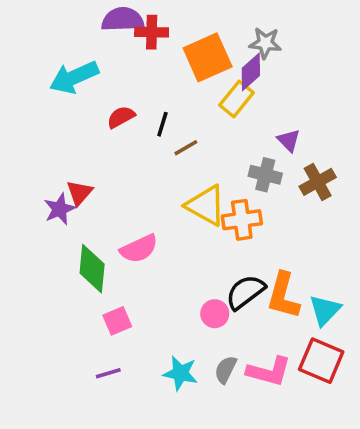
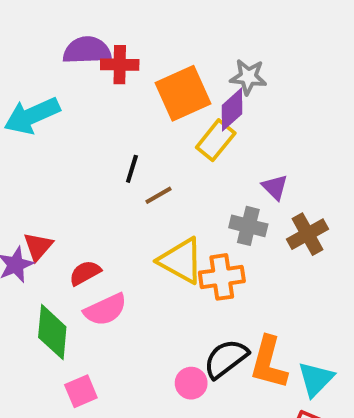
red semicircle: (121, 117) -> (85, 273), moved

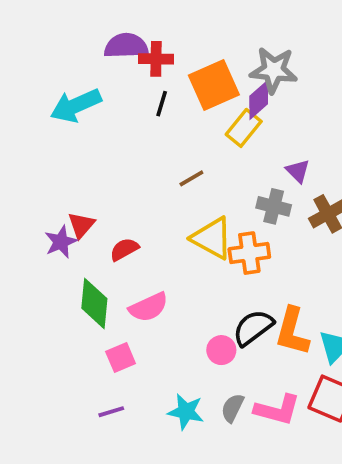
gray star: (248, 77) -> (274, 70), size x1.4
black line: (132, 169) -> (162, 104), moved
pink semicircle: (105, 310) -> (149, 307), moved

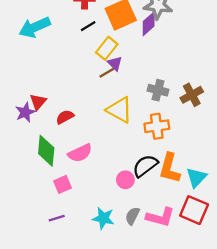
black line: (162, 104) -> (88, 26), turned 42
yellow rectangle: (244, 128) -> (107, 48), moved
purple triangle: (298, 171) -> (115, 63), moved
orange cross: (249, 253) -> (157, 126), moved

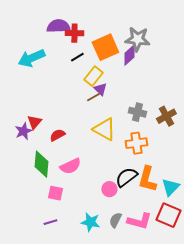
pink square: (63, 184) -> (55, 193), turned 35

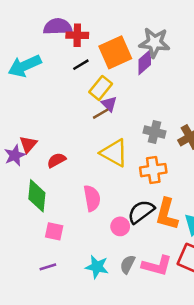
pink semicircle: (70, 166) -> (92, 198), moved, turned -75

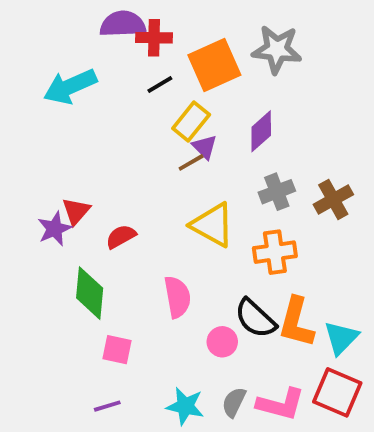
purple diamond: (145, 62) -> (261, 131), moved
gray cross: (155, 132) -> (277, 192), turned -35
black semicircle: (141, 212) -> (255, 318), turned -100

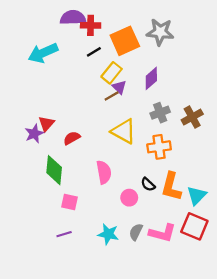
black semicircle: (255, 318) -> (148, 184), size x0.6

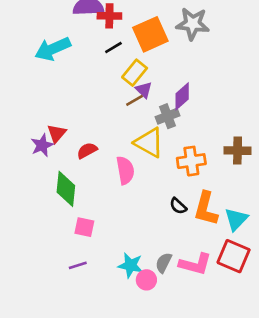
purple diamond: (151, 78) -> (182, 96), moved
gray cross: (160, 113) -> (168, 116), moved
brown cross: (192, 117) -> (238, 151), moved, turned 30
pink semicircle: (104, 172) -> (125, 170), moved
pink circle: (129, 198) -> (146, 280), moved

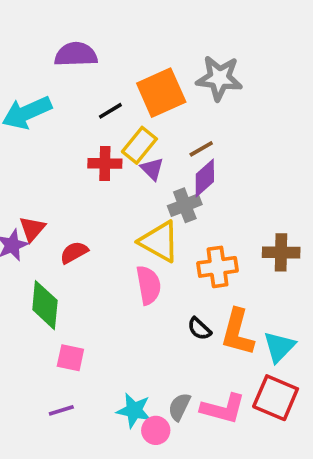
red cross: (109, 16) -> (105, 163), moved
brown line: (135, 100) -> (201, 149), moved
pink semicircle: (125, 170) -> (148, 285), moved

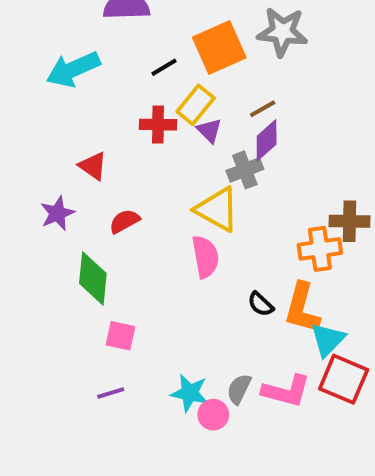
red triangle: (32, 229) -> (93, 166), moved, turned -36
orange cross: (217, 267) -> (320, 249), moved
cyan triangle: (279, 347) -> (328, 340), moved

